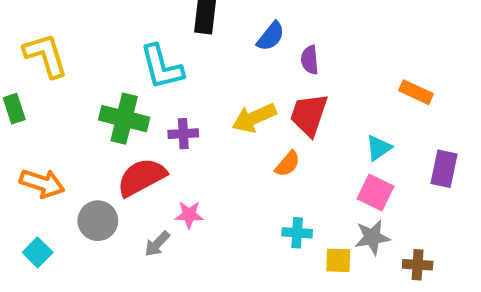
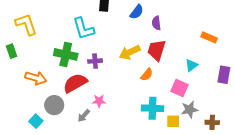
orange arrow: (42, 183) -> (36, 78), moved
pink square: (375, 193) -> (179, 88), moved
cyan cross: (297, 233) -> (152, 108), size x1.5
cyan square: (38, 252) -> (36, 121), moved

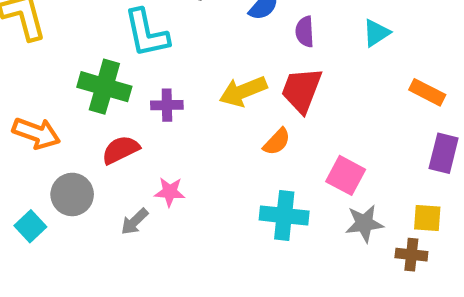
orange rectangle: (209, 37) -> (427, 92), moved
cyan triangle: (191, 65) -> (376, 33), moved
red semicircle: (75, 83) -> (121, 150), size x0.7
yellow square: (173, 121) -> (427, 218), moved

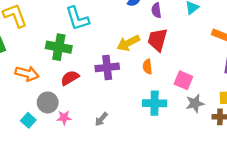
purple cross: (167, 105) -> (107, 67), moved, size x1.5
orange semicircle: (277, 142) -> (147, 67), turned 136
pink star: (170, 192) -> (64, 118), moved
gray arrow: (135, 222) -> (101, 119), moved

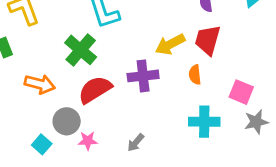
green cross: (59, 47) -> (81, 50), turned 30
red semicircle: (70, 78) -> (95, 90), size x1.4

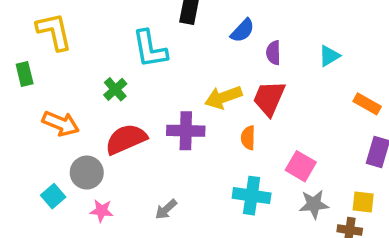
green cross: (81, 50) -> (115, 89), size x0.6
pink star: (88, 141) -> (101, 211), moved

